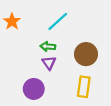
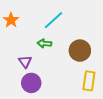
purple triangle: (49, 63) -> (25, 62), moved
yellow rectangle: (84, 87) -> (89, 81), moved

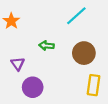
cyan line: (54, 20) -> (76, 16), moved
purple triangle: (25, 62) -> (18, 64), moved

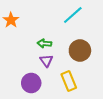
purple triangle: (18, 64) -> (46, 61), moved
yellow rectangle: (94, 85) -> (69, 81), moved, turned -30

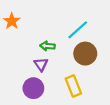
cyan line: (73, 15) -> (78, 30), moved
purple triangle: (46, 61) -> (41, 64), moved

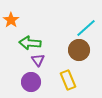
cyan line: (78, 30) -> (86, 28), moved
green arrow: (47, 46) -> (30, 43), moved, size x1.5

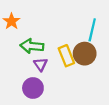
cyan line: (86, 28) -> (92, 30), turned -35
yellow rectangle: (68, 80) -> (66, 56), moved

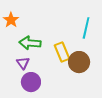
brown circle: (85, 54) -> (79, 62), moved
purple triangle: (41, 64) -> (23, 63), moved

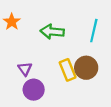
green arrow: (30, 43) -> (52, 32), moved
yellow rectangle: (62, 52) -> (68, 70), moved

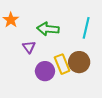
purple triangle: (25, 69) -> (29, 47), moved
purple circle: (34, 90) -> (45, 71), moved

